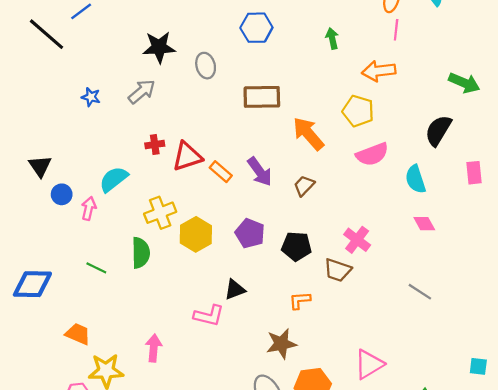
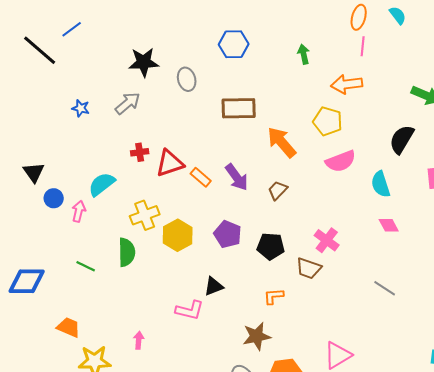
pink arrow: (154, 348) -> (139, 340), size x0.7

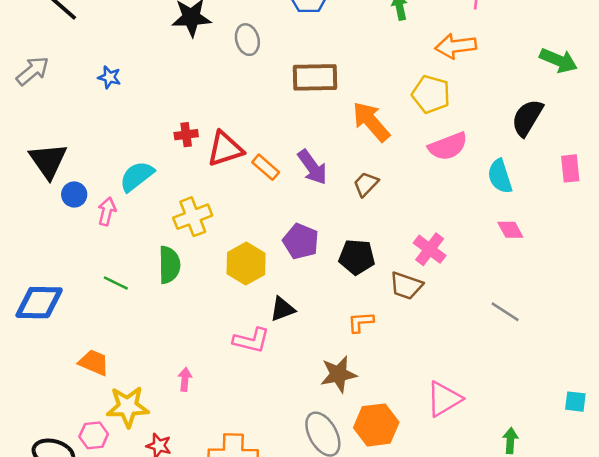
gray arrow: (128, 103) -> (33, 71), moved
black triangle: (34, 172) -> (48, 161), size x1.4
yellow hexagon: (178, 235) -> (246, 264), moved

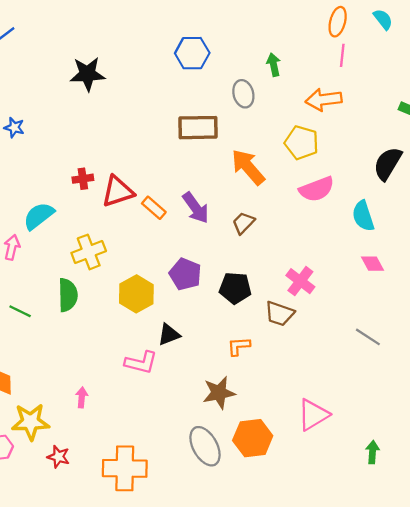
gray ellipse: (247, 40) -> (243, 94), moved

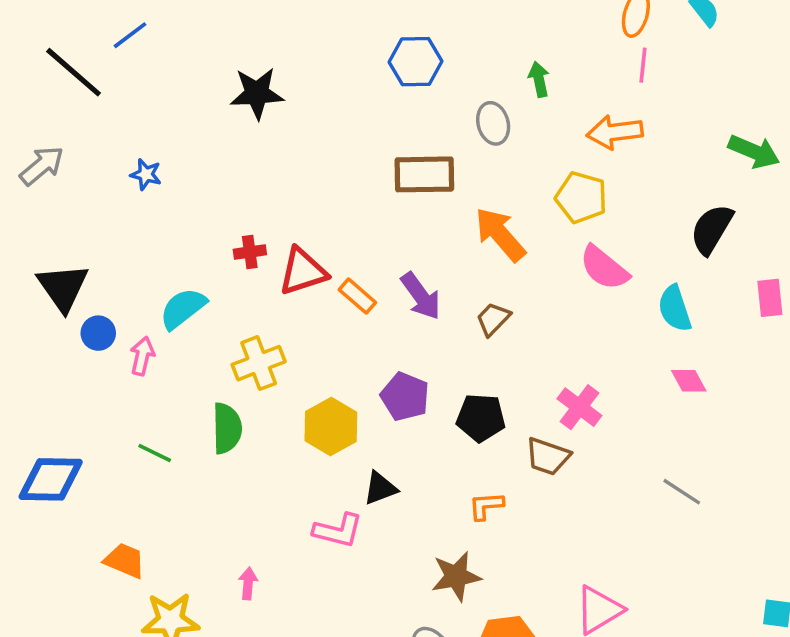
pink semicircle: (317, 189) -> (604, 268), turned 60

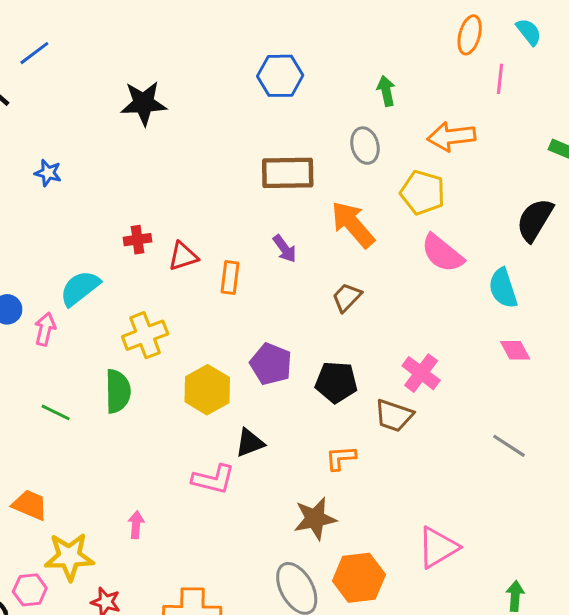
pink line: (643, 65) -> (500, 79), moved
gray ellipse: (493, 123) -> (365, 146), moved
red triangle: (303, 271) -> (183, 256), size x0.7
orange rectangle: (357, 296) -> (230, 278), turned 56
purple arrow: (421, 296) -> (285, 249), moved, size x0.7

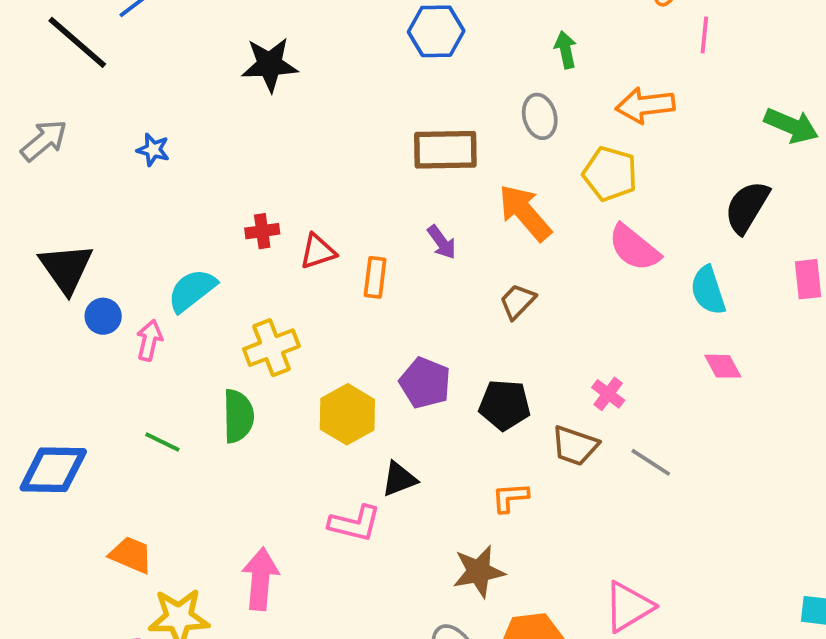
pink cross: (421, 373) -> (608, 394), size x0.7
gray line: (509, 446) -> (651, 462), moved
pink arrow: (136, 525) -> (260, 579), size x1.8

